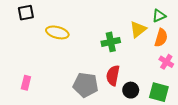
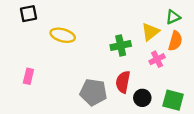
pink cross: (166, 62) -> (157, 59), moved, turned 32
pink rectangle: (26, 83) -> (28, 76), moved

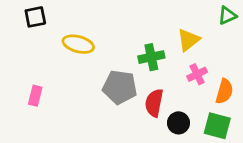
green triangle: (173, 17) -> (227, 15), moved
orange semicircle: (175, 41) -> (224, 91), moved
gray pentagon: (93, 92) -> (120, 87), moved

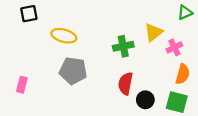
pink cross: (197, 74) -> (174, 47), moved
gray pentagon: (120, 87) -> (73, 71), moved
pink rectangle: (35, 96) -> (22, 85), moved

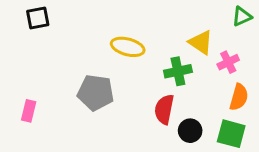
yellow triangle: (153, 32) -> (201, 42), turned -48
yellow ellipse: (64, 36) -> (128, 47), moved
green cross: (123, 46) -> (178, 71), moved

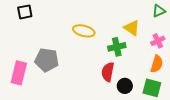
pink cross: (228, 62) -> (158, 41), moved
gray pentagon: (96, 93) -> (47, 60), moved
pink rectangle: (29, 111) -> (19, 73), size x1.6

